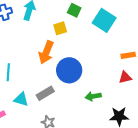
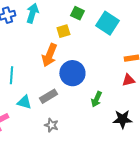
green arrow: (93, 96) -> (96, 99), turned -56

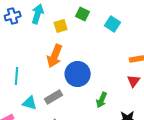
cyan square: (107, 23) -> (113, 24), size x0.7
yellow square: (63, 31) -> (61, 26), moved
red triangle: (128, 80) -> (134, 81), turned -40

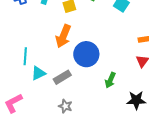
cyan triangle: (30, 103) -> (38, 73), moved, turned -42

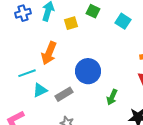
orange arrow: (63, 36) -> (49, 53), moved
cyan line: (25, 56) -> (27, 73), turned 66

